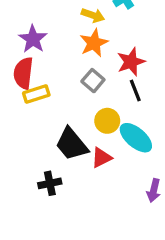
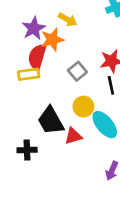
yellow arrow: (93, 15) -> (68, 20), moved
orange star: (94, 43) -> (52, 40), moved
red semicircle: (23, 73) -> (37, 57), moved

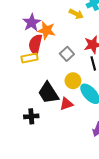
yellow arrow: (68, 20) -> (76, 14), moved
orange star: (52, 40) -> (46, 30), turned 30

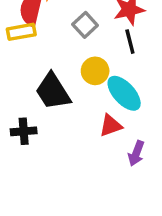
red triangle: (66, 104) -> (111, 126), moved

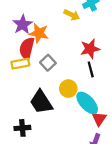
gray square: (85, 25) -> (48, 63), moved
red triangle: (111, 126) -> (99, 119), moved, turned -35

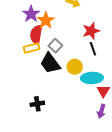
orange star: (39, 33) -> (46, 20), turned 30
black trapezoid: (41, 102) -> (50, 63), moved
cyan ellipse: (87, 103) -> (92, 78), turned -45

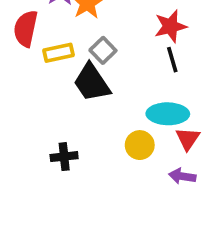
red semicircle: (36, 35) -> (26, 29), moved
yellow circle: (75, 67) -> (140, 145), moved
purple arrow: (101, 111) -> (182, 176), turned 80

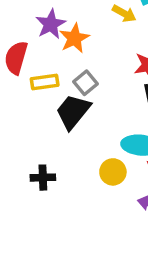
black trapezoid: (92, 83) -> (73, 112), turned 69

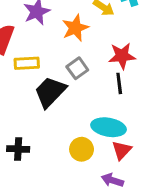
orange star: (74, 38) -> (75, 28), moved
gray square: (85, 83) -> (77, 68), moved

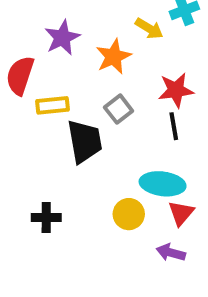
black trapezoid: (50, 92) -> (85, 141), turned 129

